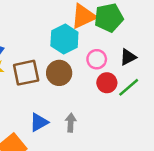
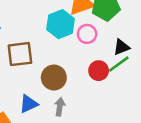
pink circle: (97, 59) -> (87, 34), moved
brown circle: (59, 73) -> (54, 78), moved
green line: (129, 87) -> (119, 64), moved

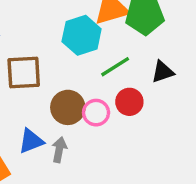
pink circle: (87, 34) -> (96, 113), moved
green line: (119, 64) -> (115, 67), moved
gray arrow: (60, 107) -> (59, 150), moved

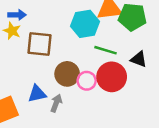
green line: (115, 67) -> (105, 50), turned 40
black triangle: (163, 72) -> (139, 59), turned 30
red circle: (129, 102) -> (112, 77), size x1.5

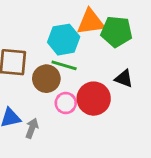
green line: (105, 50) -> (64, 65), moved
brown circle: (67, 74) -> (46, 79), moved

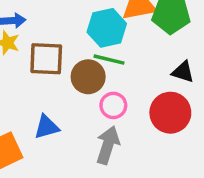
red circle: (94, 99) -> (170, 113), moved
gray arrow: (32, 128) -> (108, 145), moved, size x1.5

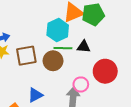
black triangle: (183, 72) -> (84, 47), moved
pink circle: (113, 105) -> (81, 84), moved

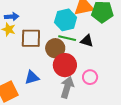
red circle: (105, 71) -> (65, 65), moved
pink circle: (81, 84) -> (90, 77), moved

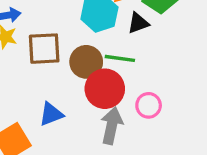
green line: (67, 38) -> (120, 58), moved
black triangle: (87, 41) -> (138, 23), moved, turned -32

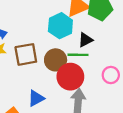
black triangle: (138, 23) -> (85, 40), moved
pink circle: (149, 105) -> (111, 75), moved

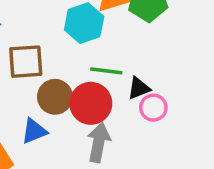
black triangle: (85, 40) -> (139, 88), moved
brown circle: (56, 60) -> (55, 97), moved

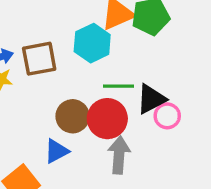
brown square: (26, 62) -> (39, 59), moved
black triangle: (139, 88) -> (151, 99), size x1.4

